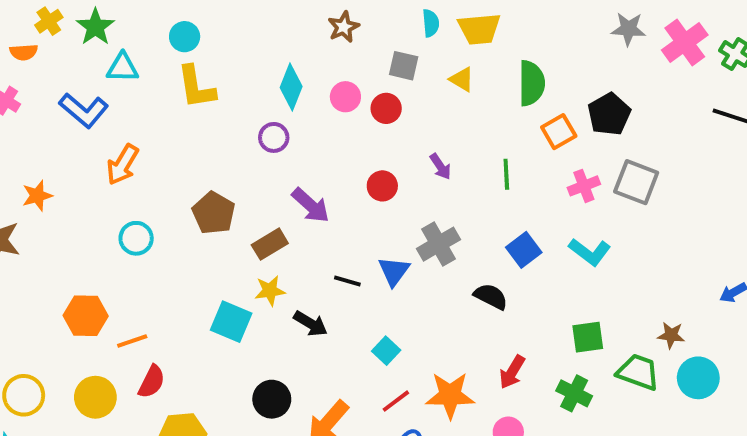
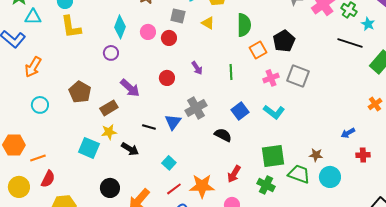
green square: (588, 337) -> (273, 156), size x1.4

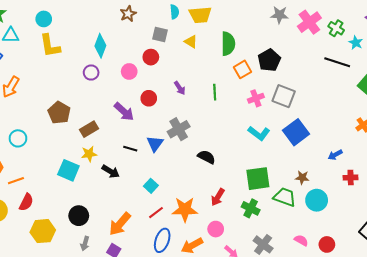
pink circle: (148, 32) -> (129, 71), moved
purple arrow: (130, 88) -> (124, 112), moved
cyan circle: (40, 105) -> (18, 138), moved
blue square: (240, 111) -> (296, 132), moved, size x1.4
black circle: (110, 188) -> (79, 216), moved

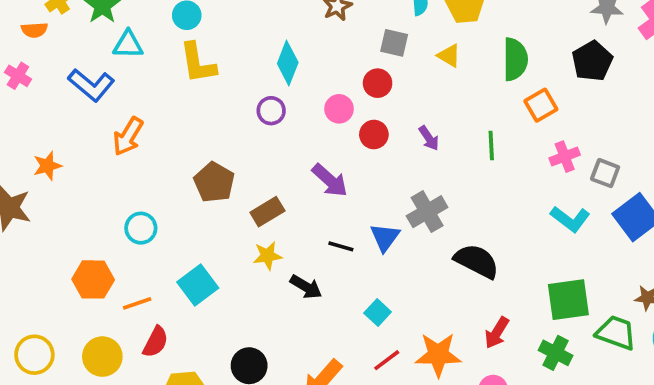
black pentagon: (269, 60) -> (592, 61), moved
gray square: (284, 96) -> (605, 173), moved, size x0.7
red circle: (149, 98) -> (374, 135), moved
black semicircle: (206, 157) -> (477, 261), size x1.4
cyan square: (68, 170) -> (198, 285), moved, turned 30

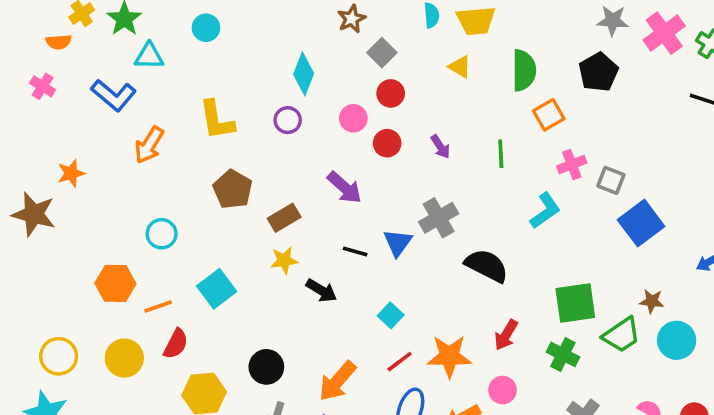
gray square: (394, 43) -> (382, 53), moved, turned 32
yellow L-shape: (198, 63) -> (217, 120), moved
cyan L-shape: (570, 219) -> (545, 211), moved, turned -72
green trapezoid: (616, 333) -> (622, 335), turned 126

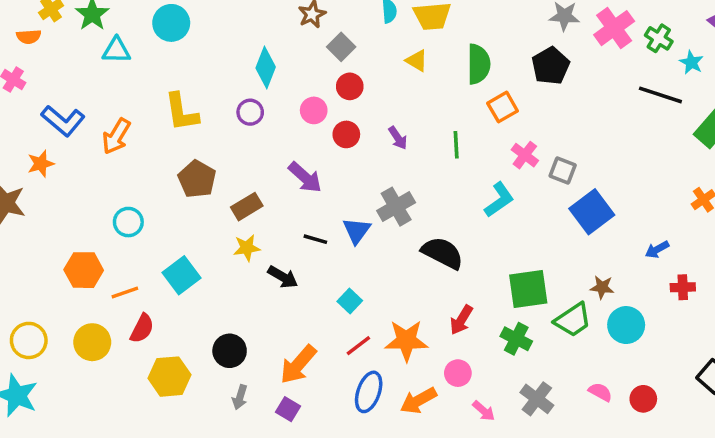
cyan circle: (206, 28) -> (171, 23), size x1.4
blue L-shape: (114, 95) -> (63, 121), moved
pink cross: (572, 164) -> (525, 155), turned -32

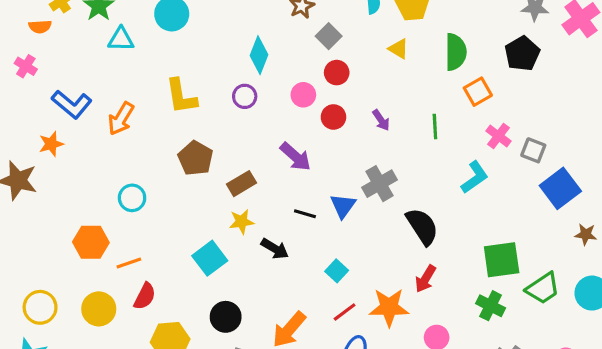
black semicircle: (442, 253) -> (422, 226), turned 30
cyan square: (182, 275) -> (210, 258), moved
brown star: (602, 287) -> (586, 234), moved
red arrow: (461, 320) -> (425, 279), moved

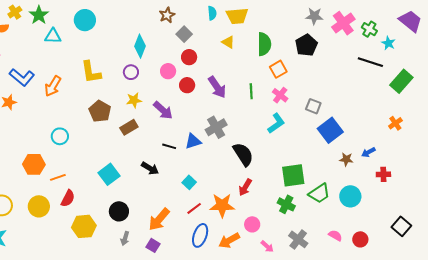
purple arrow: (381, 120) -> (217, 87), size x1.6
pink cross: (498, 136) -> (280, 95), moved
blue triangle: (343, 206) -> (193, 141), turned 36
yellow star: (241, 222) -> (134, 100), moved

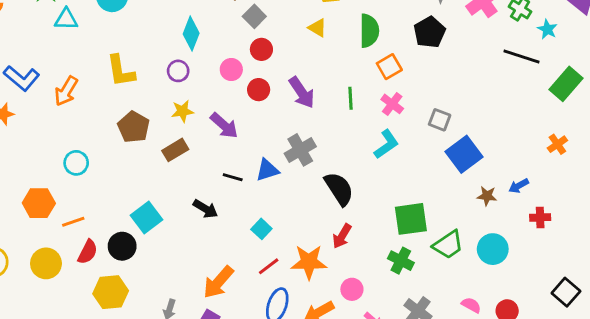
black circle: (119, 211) -> (122, 246), moved

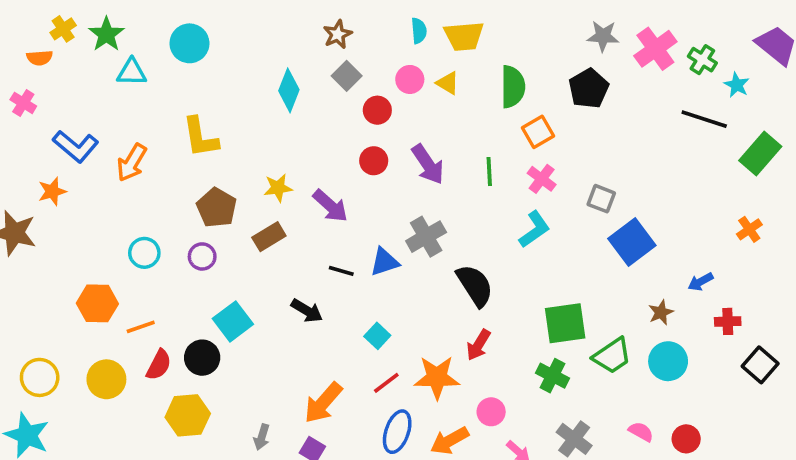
gray square: (254, 16) -> (347, 76), moved
pink circle: (231, 70) -> (410, 79), moved
purple circle: (178, 71) -> (202, 256), moved
brown star: (487, 196) -> (661, 312), moved, turned -30
black square: (566, 292) -> (760, 365), moved

